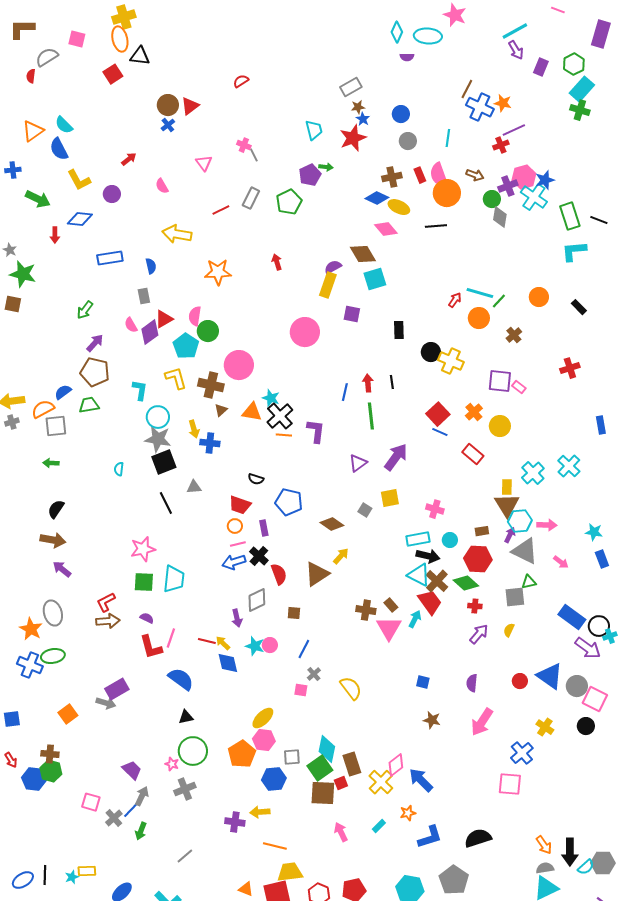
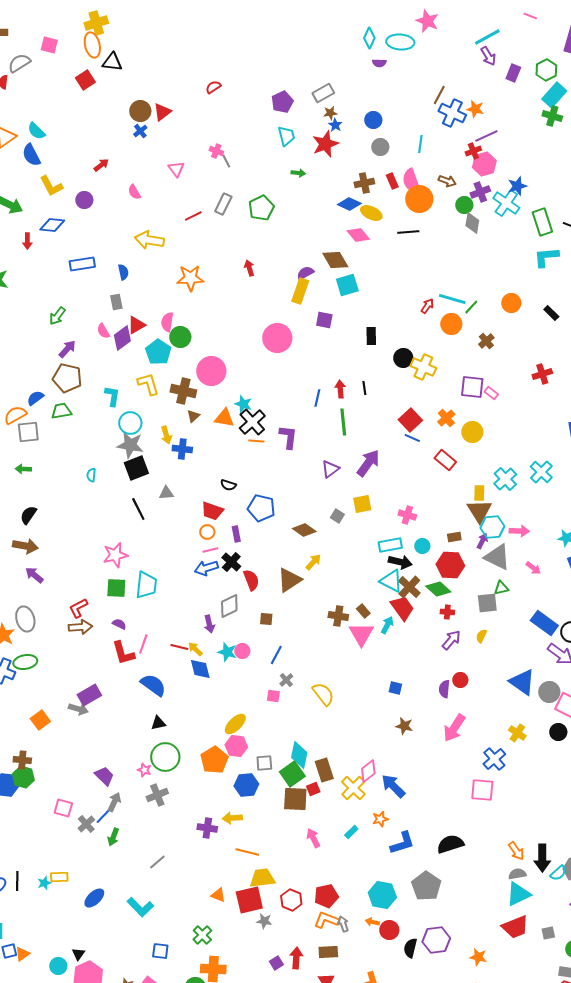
purple pentagon: (310, 175) -> (282, 102), moved
pink hexagon: (524, 177) -> (484, 164), moved
red circle: (520, 681) -> (460, 680), moved

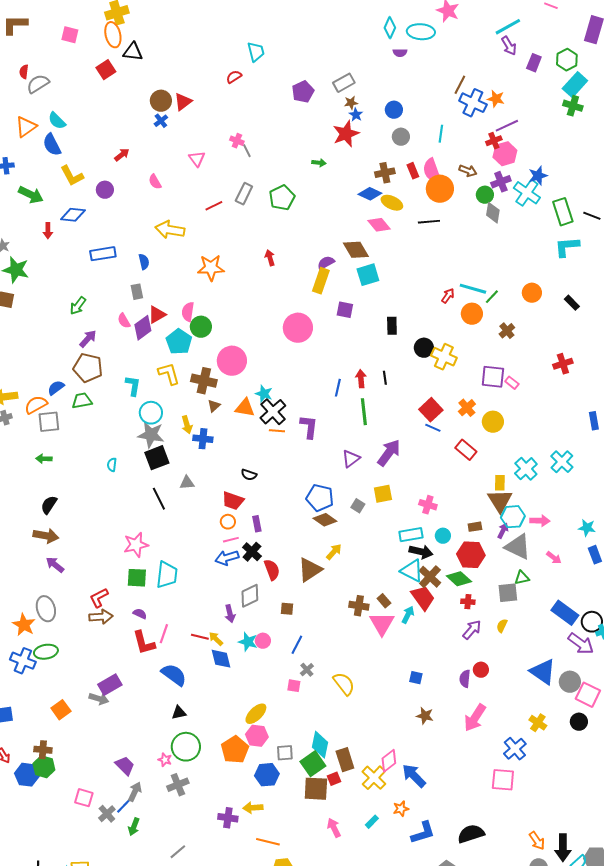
gray semicircle: (19, 63) -> (38, 84), moved
cyan trapezoid: (286, 136) -> (256, 52), moved
blue pentagon: (261, 508) -> (320, 498), moved

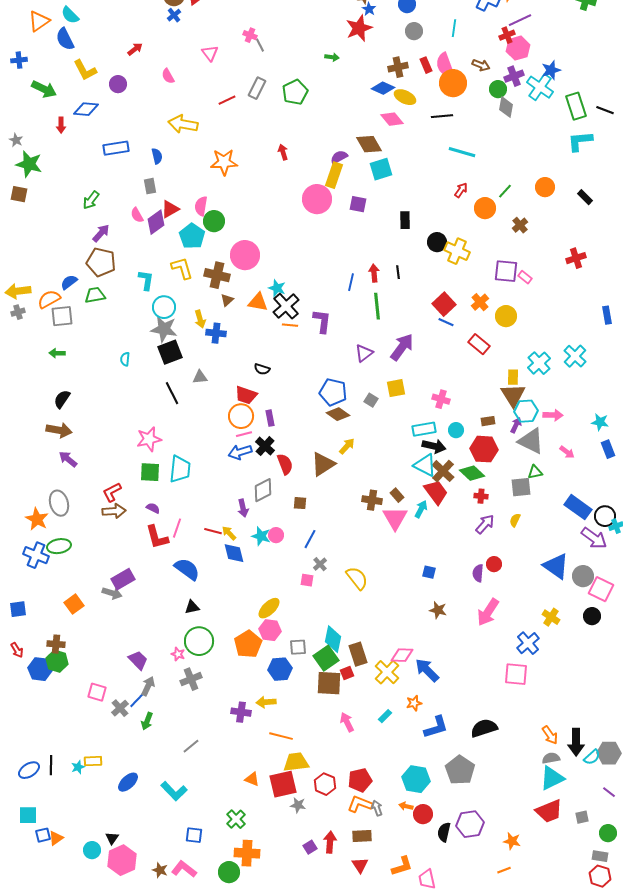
cyan line: (473, 289) -> (462, 152), moved
pink circle: (298, 328) -> (317, 199), moved
orange circle: (228, 522) -> (241, 416), size x1.6
pink diamond: (389, 761) -> (402, 655), turned 40

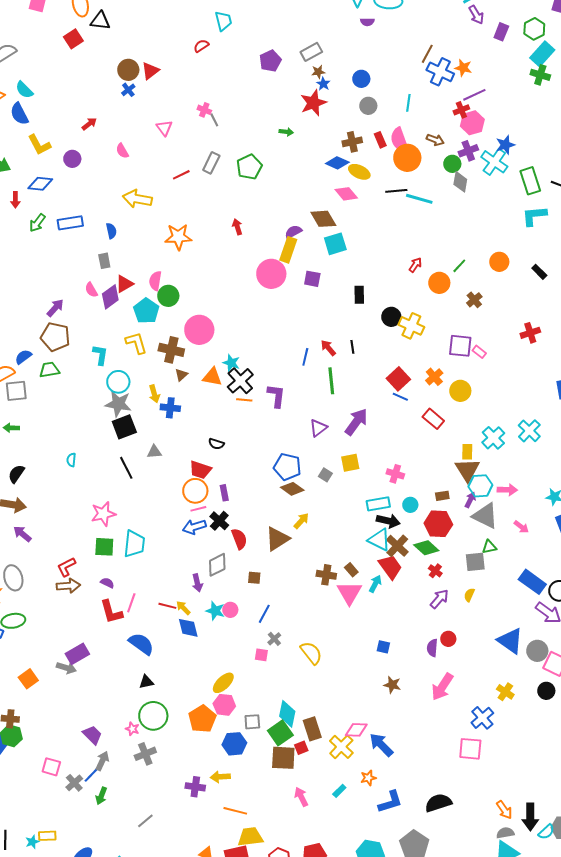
cyan line: (462, 152) -> (419, 199), moved
green arrow: (91, 200) -> (37, 223), moved
red arrow: (374, 273) -> (328, 348), turned -36
cyan semicircle: (125, 359) -> (71, 460), moved
red cross: (481, 496) -> (435, 571), turned 32

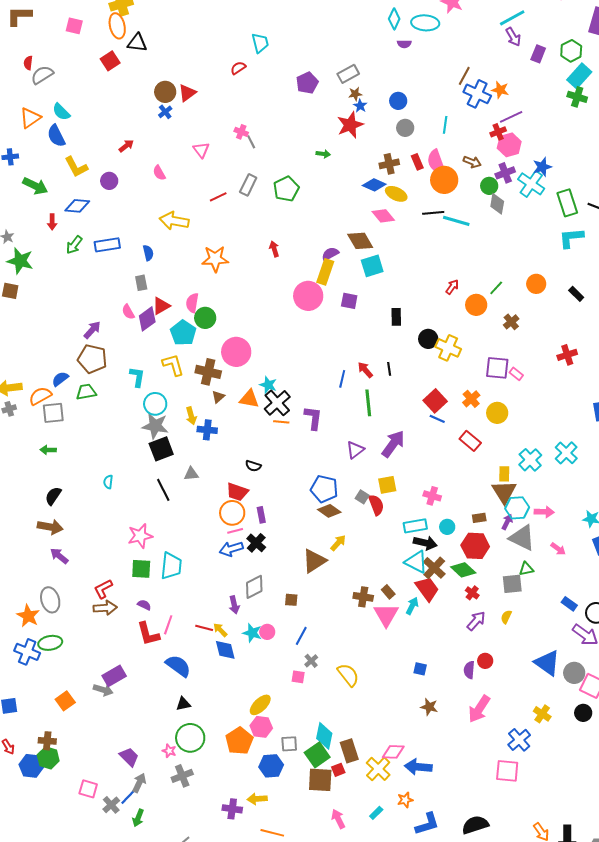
red semicircle: (239, 539) -> (376, 505), moved
blue rectangle: (532, 582) -> (569, 604), size x0.6
blue arrow: (381, 745) -> (418, 767), turned -40

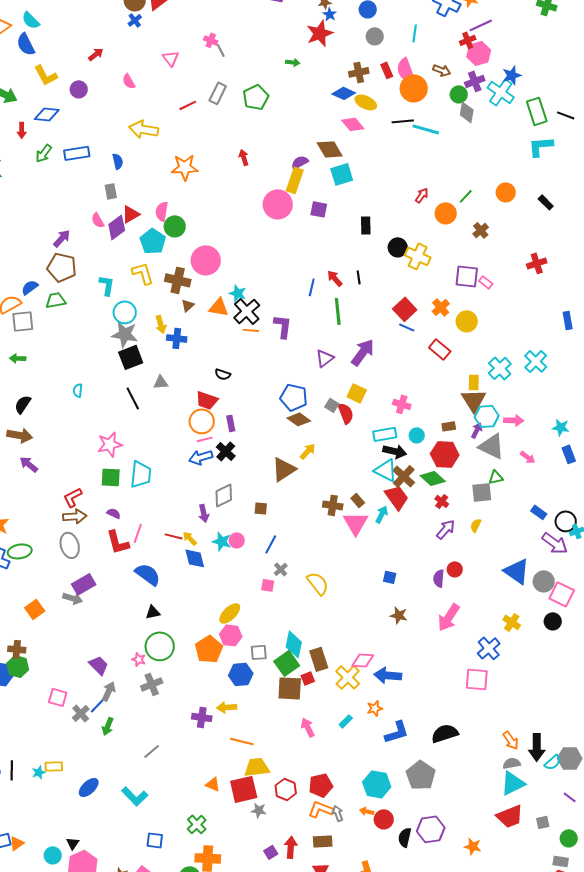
yellow square: (387, 485) -> (357, 393), turned 36
gray ellipse: (50, 600) -> (70, 545), moved

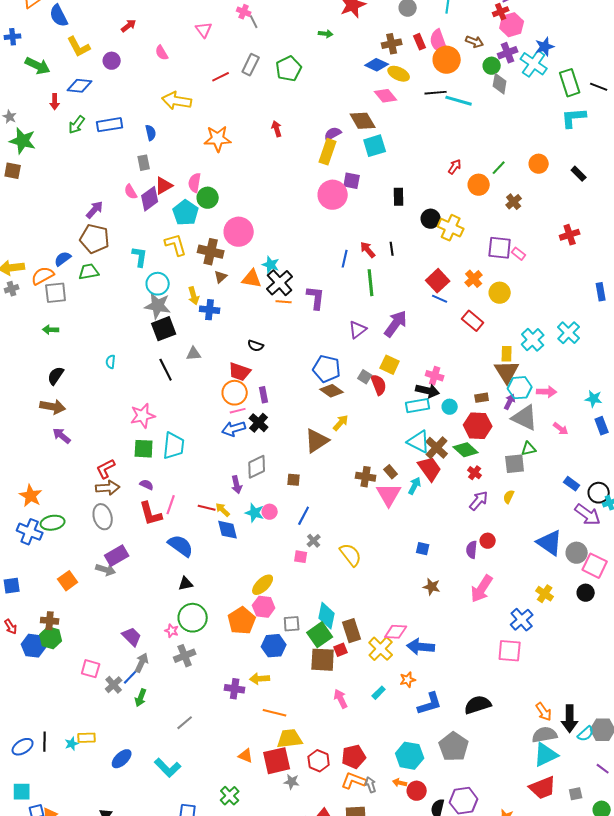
pink circle: (278, 204) -> (333, 195), moved
black arrow: (395, 451) -> (428, 391), moved
gray semicircle: (512, 763) -> (545, 735), size x1.4

